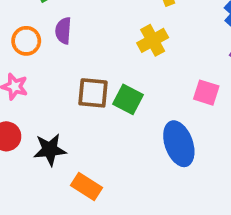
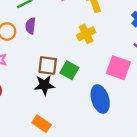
pink square: (206, 93) -> (118, 68), size x1.5
black star: (50, 150) -> (44, 85), moved

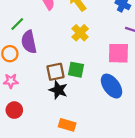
purple semicircle: (30, 26) -> (29, 42), size x1.5
black star: (44, 85) -> (58, 90), turned -30

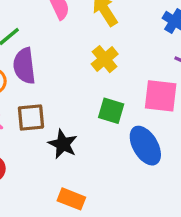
green square: (76, 70) -> (111, 111), moved
brown square: (55, 72) -> (31, 117), moved

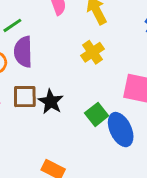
green square: (111, 111) -> (97, 114), moved, turned 30
black star: (63, 144) -> (51, 102), moved

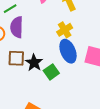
green square: (97, 114) -> (51, 72), moved
blue ellipse: (121, 130) -> (68, 51), moved

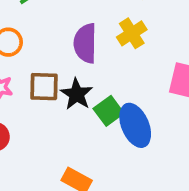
purple semicircle: (17, 27) -> (85, 43), moved
blue ellipse: (68, 51) -> (135, 125), moved

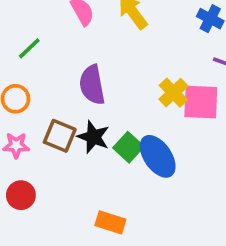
yellow cross: (132, 33) -> (173, 93), moved
brown square: (44, 87) -> (60, 136), turned 32

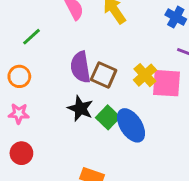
brown square: (60, 136) -> (104, 75), moved

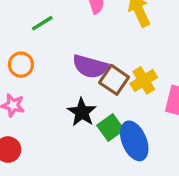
purple semicircle: (80, 67) -> (90, 66), turned -76
yellow cross: (145, 75) -> (144, 80), moved

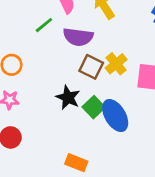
green line: (42, 23) -> (44, 25), moved
purple semicircle: (90, 66) -> (78, 37), moved

